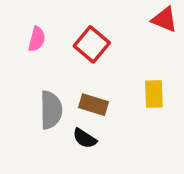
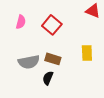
gray semicircle: (51, 110) -> (29, 62), turned 80
black semicircle: (85, 138) -> (48, 78), turned 80

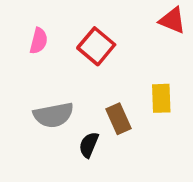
brown rectangle: (53, 59) -> (118, 119), moved, turned 49

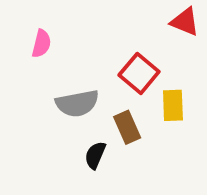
red square: (96, 46) -> (139, 73), moved
gray semicircle: (54, 115) -> (77, 103), moved

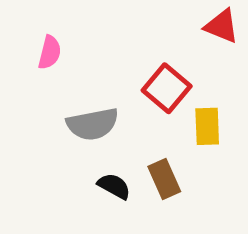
brown rectangle: (127, 127) -> (164, 179), moved
black semicircle: (95, 155) -> (114, 186), turned 96

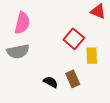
pink semicircle: (50, 52) -> (22, 23), size x1.5
gray semicircle: (93, 124) -> (18, 51), moved

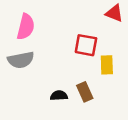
red square: (74, 39) -> (86, 45), turned -30
black semicircle: (51, 82) -> (59, 96), turned -32

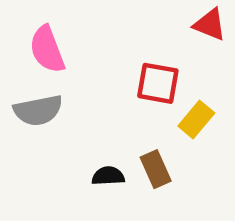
pink semicircle: (26, 27) -> (47, 49), turned 145
yellow rectangle: (107, 65) -> (196, 119), turned 42

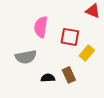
pink semicircle: (47, 49) -> (41, 27), moved, turned 30
gray semicircle: (38, 110) -> (26, 57), moved

